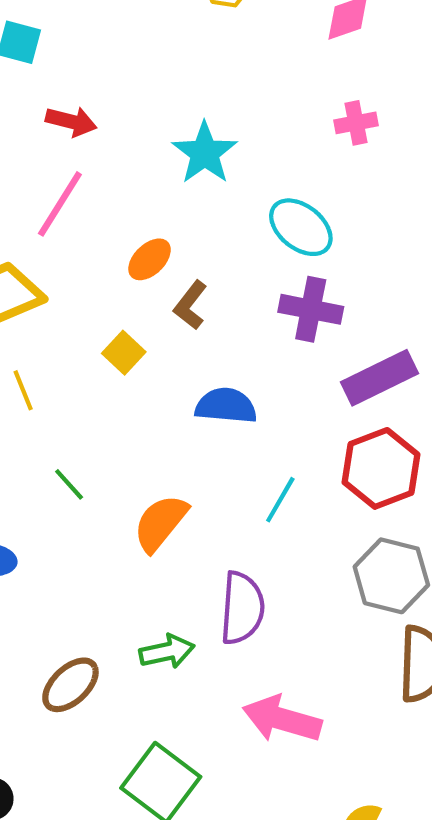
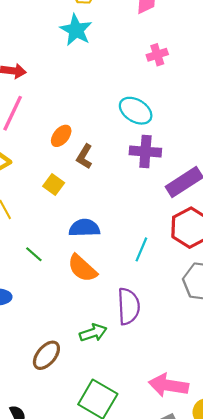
cyan star: (205, 153) -> (76, 30), moved
blue semicircle: (226, 406) -> (84, 228), moved
orange semicircle: (160, 523) -> (82, 268), turned -80
pink arrow: (282, 719) -> (168, 385), moved

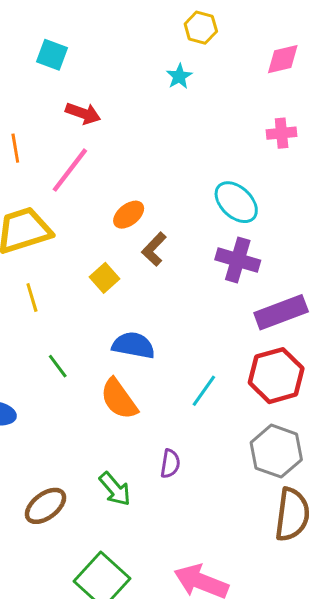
cyan star: (76, 30) -> (179, 76), size x0.6
purple semicircle: (129, 306) -> (170, 464), size x0.6
green arrow: (93, 333) -> (115, 489), turned 56

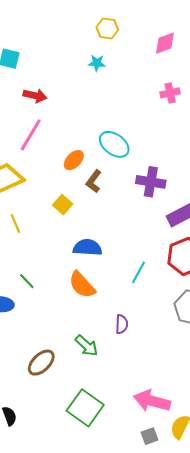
cyan star: (179, 76) -> (97, 63), turned -30
cyan ellipse: (236, 202) -> (114, 144), moved
green line: (58, 366) -> (27, 281), moved

